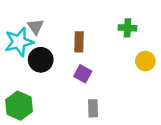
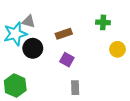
gray triangle: (36, 27) -> (29, 21), turned -40
brown rectangle: (79, 42) -> (64, 34), turned 70

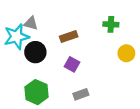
green hexagon: (15, 85) -> (36, 92), moved
gray rectangle: (75, 88) -> (81, 94), turned 72

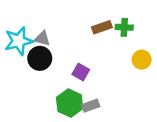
gray triangle: (31, 23) -> (42, 38), moved
brown rectangle: (69, 37) -> (102, 27), moved
green hexagon: (36, 92) -> (70, 103), moved

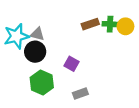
yellow circle: (142, 60) -> (125, 26), moved
green hexagon: (70, 103) -> (42, 82), moved

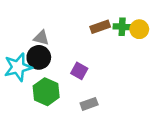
cyan star: (16, 36) -> (18, 67), moved

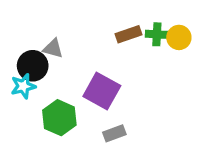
black circle: (39, 57) -> (33, 66), moved
cyan star: (18, 67) -> (23, 86), size x0.7
purple square: (79, 71) -> (102, 91), size x1.6

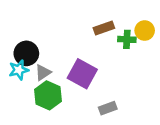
green cross: (157, 34) -> (127, 39), moved
gray triangle: (53, 48) -> (43, 72), moved, turned -48
gray rectangle: (114, 133) -> (108, 108), moved

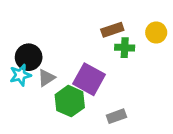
green cross: (127, 39) -> (125, 48), moved
green hexagon: (48, 95) -> (70, 101), moved

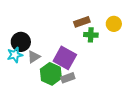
gray rectangle: (116, 116) -> (68, 78), moved

